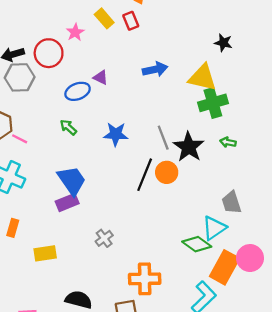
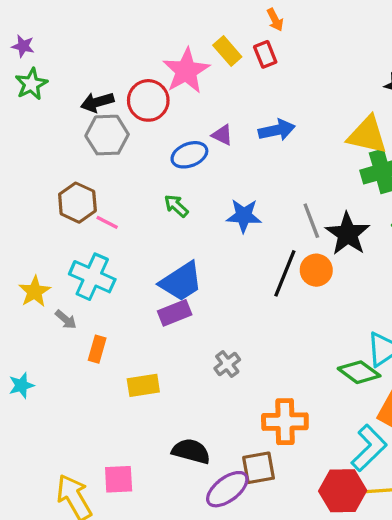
pink star: (75, 32) -> (186, 71), size x1.8
blue arrow: (155, 69) -> (277, 130), moved
blue trapezoid: (72, 180) -> (181, 282), turned 92

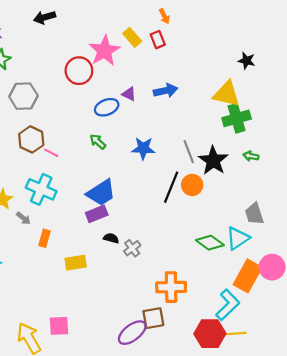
black arrow: (97, 102) -> (45, 17), moved
gray hexagon: (107, 135) -> (23, 96), moved
green diamond: (359, 372) -> (210, 243), moved
black semicircle: (191, 451) -> (111, 238), moved, size x0.6

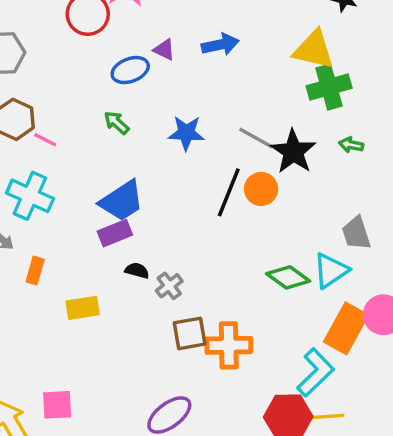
gray line: (189, 152) -> (256, 138), turned -40
brown square: (153, 318) -> (190, 333), moved

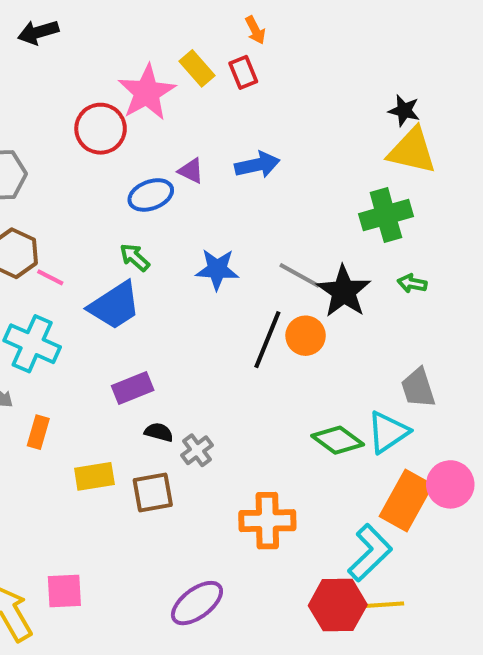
yellow triangle: (314, 50) -> (412, 151), moved
blue trapezoid: (122, 201) -> (115, 306), moved
brown square: (190, 333) -> (153, 492), moved

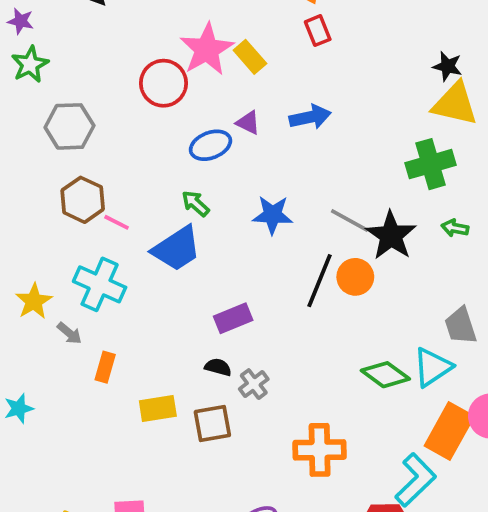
yellow rectangle: (197, 68) -> (250, 57), moved
red rectangle: (243, 72) -> (318, 31), moved
purple rectangle: (133, 388) -> (233, 318), moved

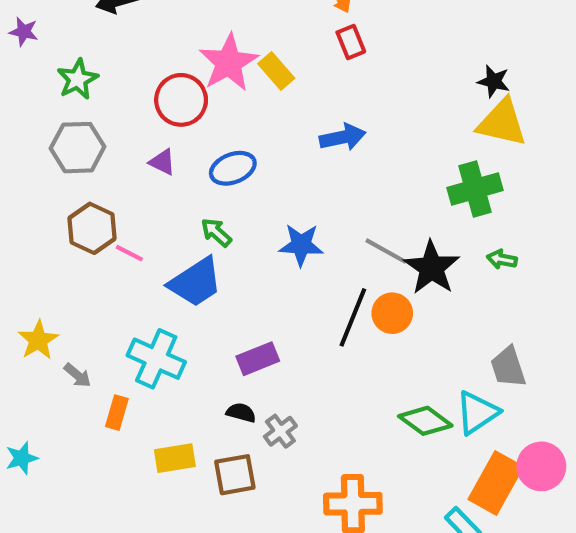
green star: (30, 64) -> (78, 79), moved
purple triangle: (248, 123) -> (162, 162), moved
cyan cross: (100, 284) -> (156, 359), moved

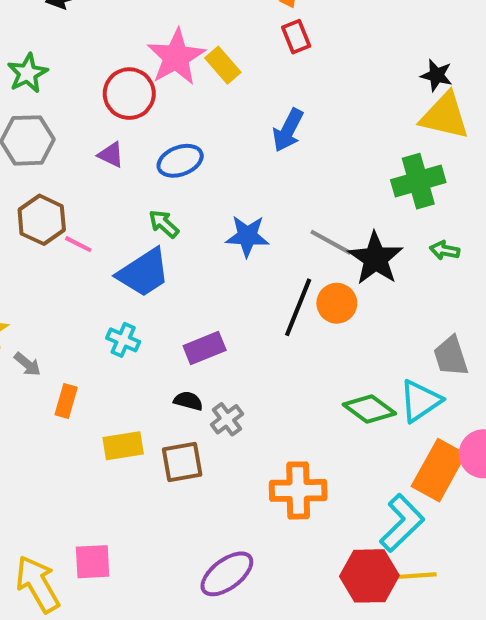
blue arrow: (343, 137) -> (288, 130), turned 129
cyan cross: (156, 359) -> (123, 340), moved, size x0.6

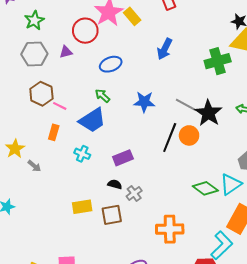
purple triangle: (111, 155) -> (66, 52), moved, turned -40
green cross: (418, 181) -> (218, 61), moved
orange rectangle: (66, 401) -> (54, 132), moved

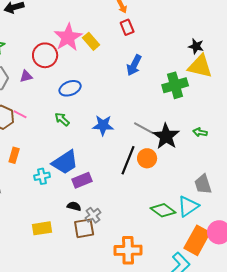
blue arrow: (165, 49) -> (134, 65), moved
pink line: (60, 106) -> (20, 114), moved
blue trapezoid: (92, 120) -> (65, 162), moved
cyan cross: (82, 154) -> (42, 176), turned -35
brown square: (112, 215) -> (84, 228), moved

